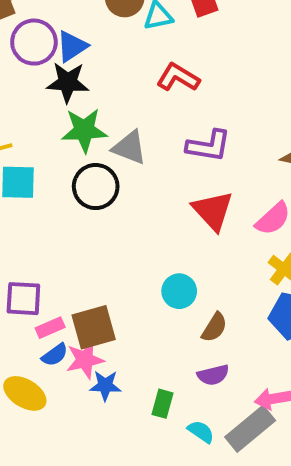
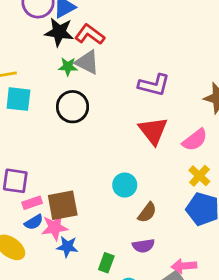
red L-shape: (178, 77) -> (90, 34), moved
green star: (84, 130) -> (68, 67), size x0.6
gray triangle: (129, 148) -> (87, 62), moved

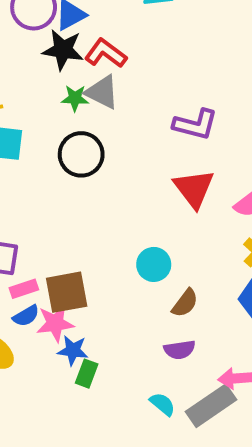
green rectangle: (106, 263) -> (87, 374), moved

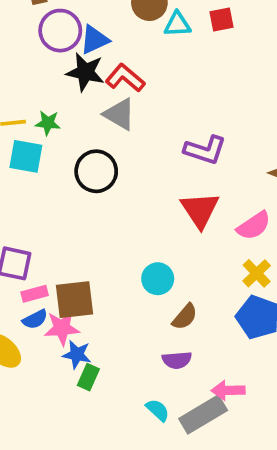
green star: (75, 98) -> (48, 123), moved

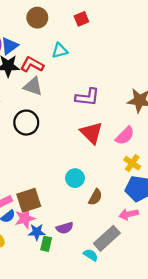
cyan triangle: (177, 24) -> (60, 51), moved
purple semicircle: (177, 360) -> (65, 228), moved
pink arrow: (228, 390) -> (129, 214), moved
gray rectangle: (203, 414) -> (107, 238), moved

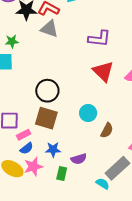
black circle: (26, 123) -> (47, 91), moved
brown square: (29, 200) -> (46, 118), moved, turned 35
pink star: (25, 218) -> (33, 167), moved
blue star: (37, 232) -> (53, 150), moved

